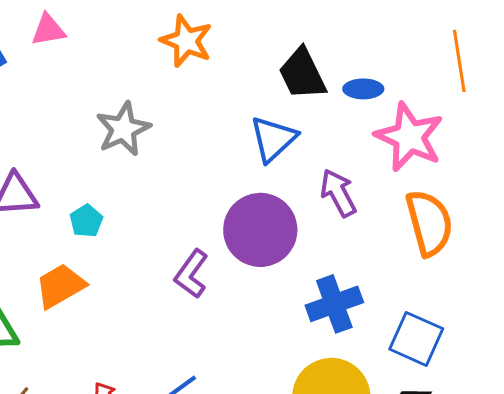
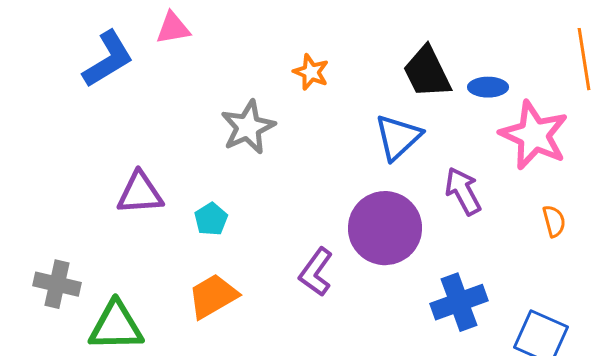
orange star: (186, 41) -> (311, 72), moved, size x0.7
orange semicircle: (429, 223) -> (554, 221), size x0.5
orange trapezoid: (60, 286) -> (213, 296), moved

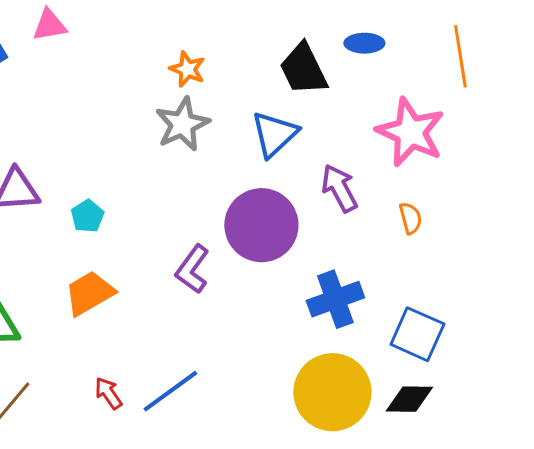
blue ellipse: (488, 87) -> (364, 43), moved
gray star: (248, 127) -> (182, 124), moved
orange semicircle: (554, 221) -> (410, 218), moved

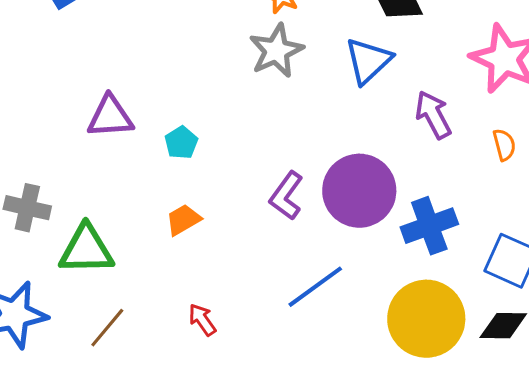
purple circle: (261, 225) -> (359, 191), moved
orange trapezoid: (89, 293) -> (183, 220), size x0.7
blue line: (170, 391) -> (315, 287), moved

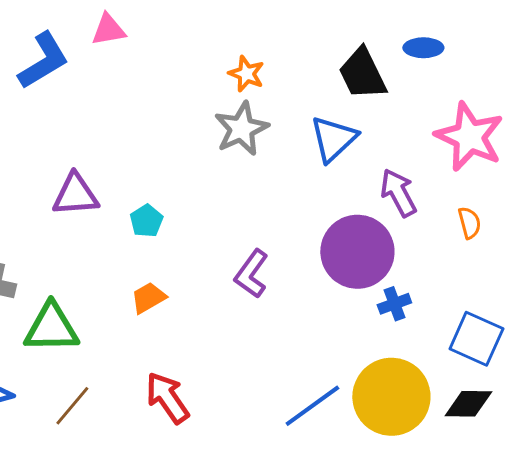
purple circle: (359, 191) -> (357, 252), moved
blue cross: (429, 226) -> (394, 304), size x0.6
blue line: (315, 287) -> (312, 406), moved
red arrow: (202, 320) -> (167, 398), size x1.6

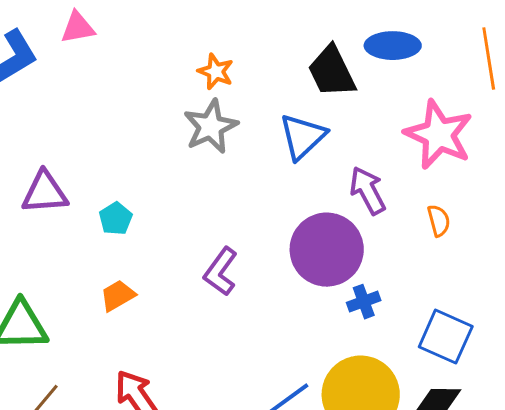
blue ellipse: (423, 48) -> (393, 46), size x1.4

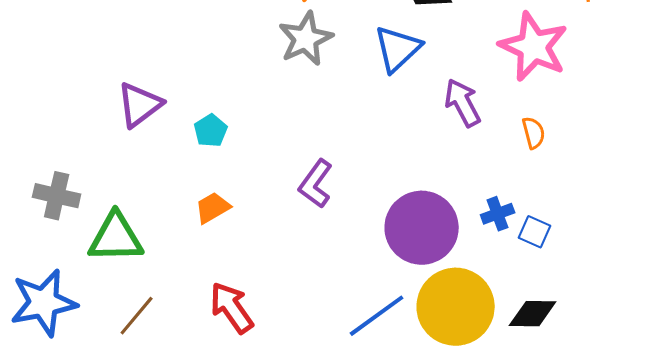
purple triangle: (45, 193) -> (140, 105), turned -33
purple circle: (327, 250) -> (422, 228), moved
blue cross: (364, 302) -> (498, 214), moved
blue square: (446, 337) -> (535, 232), moved, size x0.6

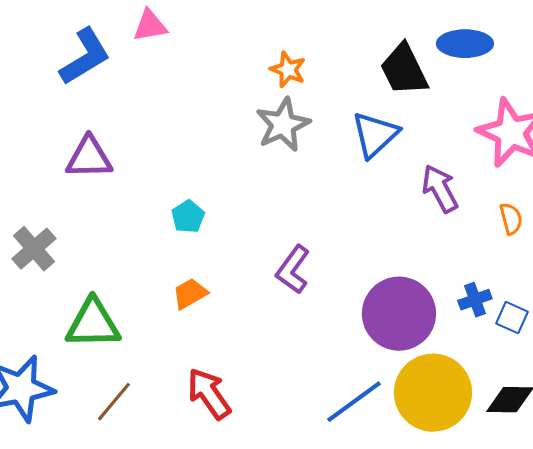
purple triangle: (140, 105) -> (89, 158), moved, turned 36
gray cross: (57, 196) -> (34, 249), moved, turned 36

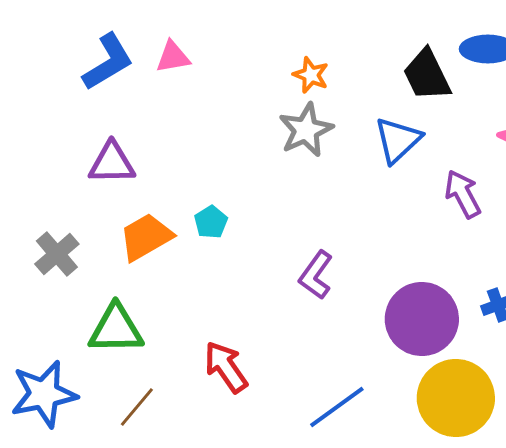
pink triangle: (150, 26) -> (173, 57), moved
orange trapezoid: (190, 294) -> (146, 237), moved, size x1.5
red arrow: (209, 394) -> (226, 367), moved
blue line: (354, 402) -> (337, 407), moved

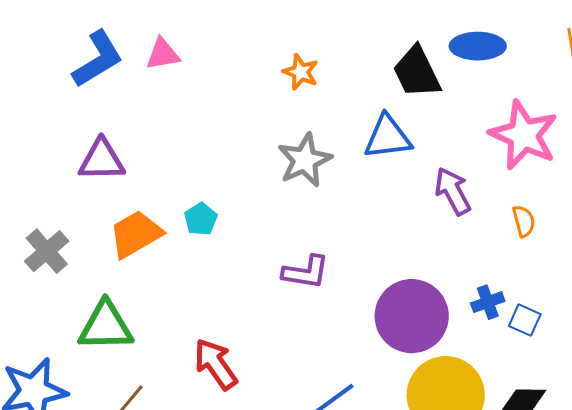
gray star: (306, 130) -> (305, 160), moved
blue triangle: (398, 140) -> (388, 137), turned 36
purple L-shape: (316, 275) -> (306, 272), turned -117

